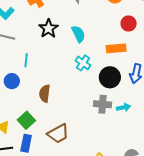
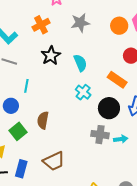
orange rectangle: (116, 48) -> (117, 80), turned 36
green square: (26, 120) -> (18, 131), moved

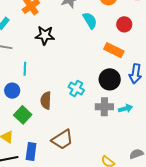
black star: (51, 56) -> (45, 35), turned -30
cyan semicircle: (80, 63) -> (90, 21), moved
cyan cross: (83, 92) -> (76, 89), moved

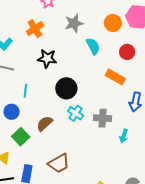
black circle: (110, 79) -> (66, 88), moved
brown semicircle: (46, 100) -> (45, 124), turned 42
gray cross: (104, 107) -> (103, 118), moved
cyan arrow: (126, 108) -> (124, 136), turned 120

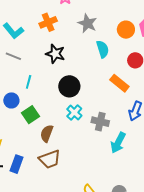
gray star: (74, 23) -> (87, 23), turned 30
brown semicircle: (45, 124) -> (47, 133), moved, turned -36
cyan arrow: (124, 136) -> (118, 143), size x1.5
green square: (21, 137) -> (30, 115), moved

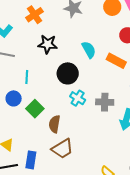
cyan semicircle: (103, 49) -> (89, 50), moved

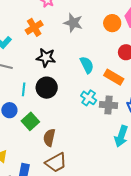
black circle: (68, 73) -> (47, 88), moved
cyan cross: (78, 98) -> (89, 98), moved
gray cross: (105, 102) -> (109, 105), moved

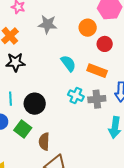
orange circle: (112, 23) -> (88, 28), moved
black star: (46, 58) -> (15, 62), moved
black circle: (47, 88) -> (35, 104), moved

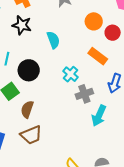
orange circle: (88, 28) -> (94, 21), moved
cyan semicircle: (68, 63) -> (53, 40), moved
gray cross: (97, 99) -> (84, 94), moved, turned -30

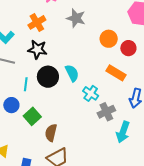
cyan semicircle: (53, 40) -> (72, 73), moved
black circle: (29, 70) -> (48, 77), moved

